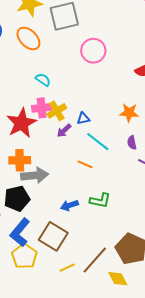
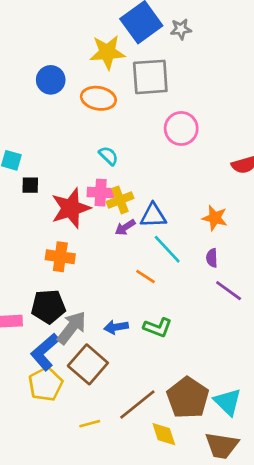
orange ellipse: (28, 39) -> (98, 98), turned -45
blue triangle: (83, 118) -> (153, 216), size x1.5
gray arrow: (35, 175) -> (72, 328), moved, turned -56
yellow line: (67, 268) -> (90, 424), moved

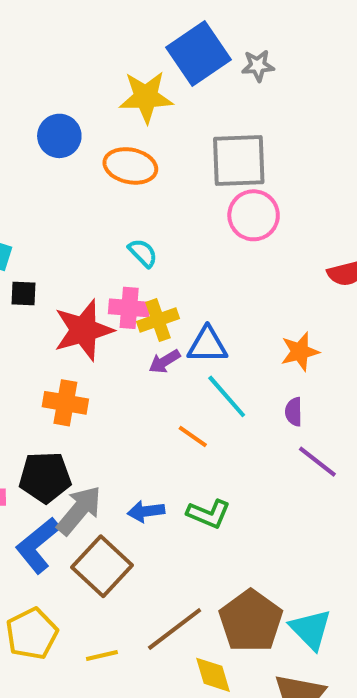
gray square: (150, 77) -> (239, 160), moved
orange star: (215, 218) -> (300, 352), turned -30
yellow pentagon: (46, 384) -> (32, 634), moved

